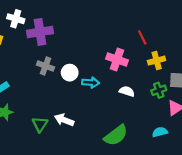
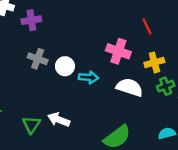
purple cross: (40, 32) -> (31, 20), size x0.7
yellow cross: (157, 61) -> (154, 62), moved
white semicircle: (127, 91) -> (130, 87), size x1.5

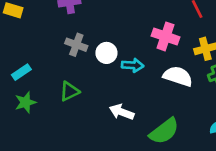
white arrow: (59, 120) -> (122, 112), moved
green triangle: (31, 125) -> (69, 91), moved, turned 30

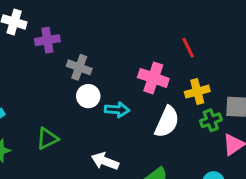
gray cross: (76, 45) -> (79, 67), moved
white semicircle: (178, 76) -> (167, 122), turned 96

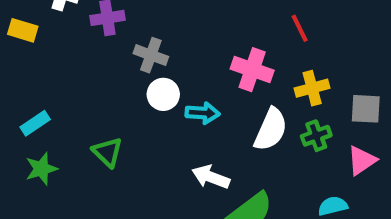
green cross: (211, 120) -> (316, 136), moved
green triangle: (47, 138) -> (107, 152), turned -50
white arrow: (105, 161) -> (211, 177), moved

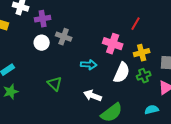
red line: (300, 28) -> (136, 24), turned 56
white circle: (163, 94) -> (42, 43), moved
green triangle: (107, 152) -> (55, 84), moved

